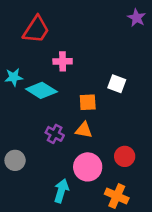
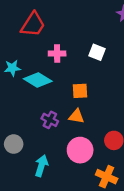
white square: (117, 84) -> (97, 52), moved
cyan arrow: (61, 191) -> (41, 166), moved

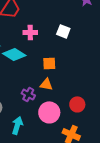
purple cross: (50, 120) -> (28, 94), moved

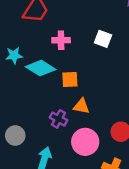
orange square: (49, 63) -> (70, 80), moved

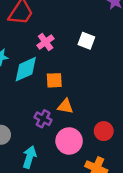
pink cross: (61, 40) -> (46, 42), turned -35
cyan diamond: (41, 68) -> (26, 69), turned -56

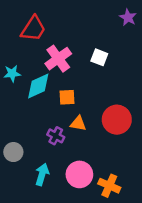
pink cross: (46, 42) -> (58, 59), size x1.5
red circle: (104, 131) -> (117, 120), moved, size x1.5
pink circle: (69, 141) -> (79, 174), moved

